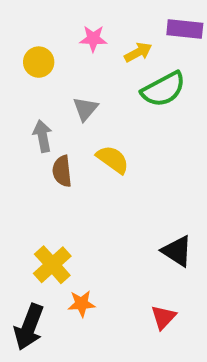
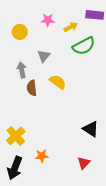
yellow cross: (52, 265) -> (16, 136), moved

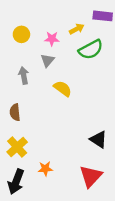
pink star: (48, 20) -> (52, 39), moved
brown semicircle: (32, 88) -> (15, 112), moved
red triangle: (84, 163) -> (91, 176), size x1.6

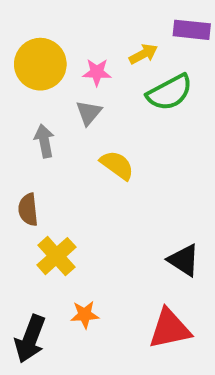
yellow circle: (21, 34) -> (40, 64), size x1.6
yellow cross: (17, 147) -> (56, 256), moved
red triangle: (91, 176) -> (170, 329), turned 35

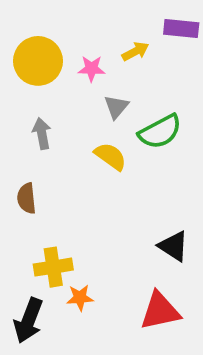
green semicircle: (170, 92) -> (160, 132), moved
gray triangle: (89, 113) -> (116, 107), moved
yellow cross: (56, 256) -> (53, 267), moved, turned 33

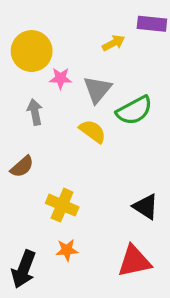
pink star: (91, 69) -> (60, 78), moved
gray triangle: (116, 107) -> (97, 90), size x1.4
brown semicircle: (27, 198) -> (22, 167), turned -125
yellow cross: (53, 267) -> (62, 205), moved, turned 32

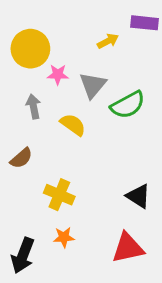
yellow semicircle: (93, 131) -> (73, 125), moved

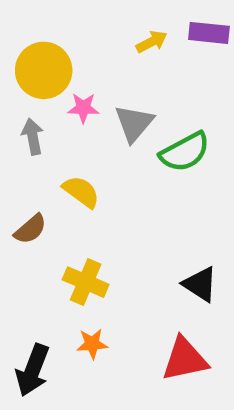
yellow arrow: (108, 41) -> (152, 42), moved
gray arrow: (33, 106) -> (33, 137), moved
yellow semicircle: (73, 125) -> (81, 192), moved

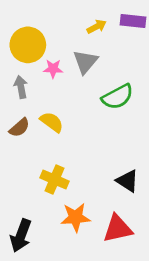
gray triangle: (134, 123) -> (85, 62), moved
brown semicircle: (30, 229) -> (19, 128), moved
orange star: (92, 344) -> (76, 217), moved, size x1.5

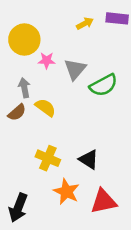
gray triangle: (85, 62) -> (75, 69), moved
gray arrow: (21, 87) -> (24, 88), moved
black triangle: (127, 181) -> (89, 159), moved
orange star: (76, 217) -> (66, 192), turned 30

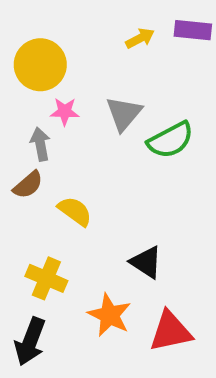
pink star: (47, 61) -> (65, 112), moved
yellow semicircle: (45, 108) -> (75, 211), moved
yellow cross: (48, 158) -> (46, 278), moved

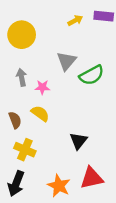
pink star: (65, 112) -> (42, 87), moved
brown semicircle: (28, 185) -> (15, 120), moved, turned -70
black triangle: (146, 262) -> (78, 141), turned 36
orange star: (109, 315) -> (59, 186), moved

